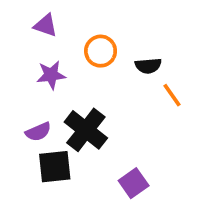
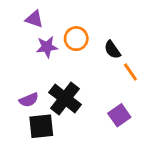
black semicircle: (148, 66) -> (112, 50), turned 60
purple star: (51, 75) -> (47, 47), moved
purple square: (134, 183) -> (119, 115), moved

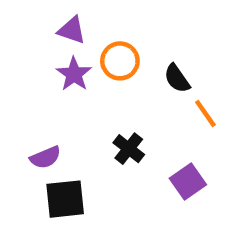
purple triangle: (34, 19) -> (72, 30), moved
purple star: (47, 47) -> (74, 74), turned -30
black cross: (65, 98) -> (129, 149), moved, size x0.6

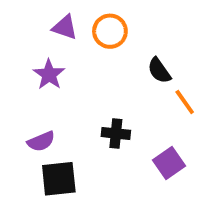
orange circle: (120, 61) -> (110, 31), moved
purple star: (74, 74) -> (49, 74), moved
black cross: (129, 149) -> (116, 133), turned -32

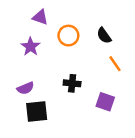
orange circle: (110, 31) -> (68, 36), moved
black semicircle: (159, 71) -> (104, 36), moved
purple square: (169, 163) -> (105, 102), turned -36

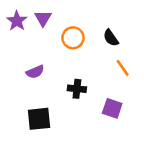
purple triangle: (40, 17) -> (43, 18), turned 42
purple star: (30, 47) -> (17, 21), moved
purple semicircle: (26, 88) -> (35, 72), moved

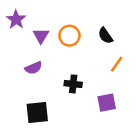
purple triangle: (43, 18) -> (41, 36), moved
orange line: (123, 68) -> (117, 64), turned 70
purple square: (112, 108) -> (107, 103), turned -30

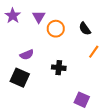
purple triangle: (41, 36) -> (39, 17), moved
purple square: (107, 103) -> (82, 100), moved, turned 35
black square: (37, 113) -> (20, 78), moved, turned 30

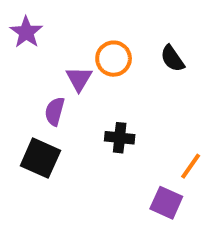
purple triangle: (39, 17) -> (79, 79), moved
orange line: (94, 52) -> (191, 166), moved
purple semicircle: (27, 55) -> (55, 111), turned 128

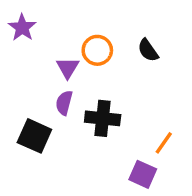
purple semicircle: (55, 111) -> (64, 103), moved
black cross: (120, 138) -> (103, 118), size x1.4

